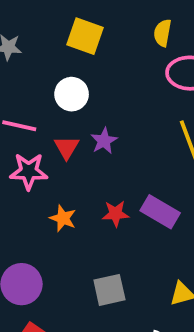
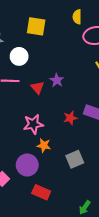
white circle: (72, 94) -> (19, 56), moved
pink star: (29, 171) -> (33, 124), moved
orange star: (63, 218) -> (44, 145), moved

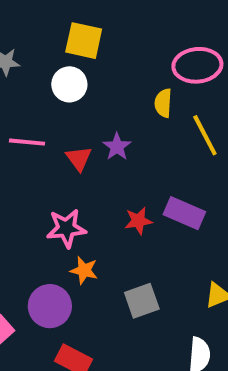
yellow semicircle: (77, 17) -> (163, 103), moved
white circle: (19, 56) -> (69, 84), moved

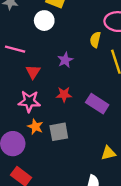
red triangle: (79, 158) -> (33, 72), moved
red star: (138, 221) -> (64, 94), moved
gray square: (142, 301) -> (59, 132), moved

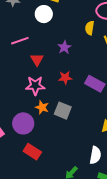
pink line: (15, 49) -> (20, 41), turned -30
gray square: (59, 132) -> (63, 111), turned 36

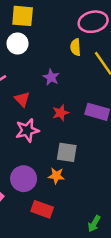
orange star: (42, 107) -> (56, 176), moved

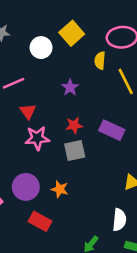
yellow square: (23, 16) -> (72, 33), moved, turned 35
red triangle: (22, 99) -> (28, 111), moved
gray square: (67, 152) -> (75, 151), moved, turned -30

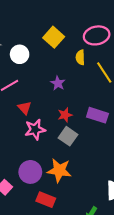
white circle: (41, 48) -> (20, 54), moved
gray square: (75, 151) -> (68, 136), turned -36
orange star: (60, 189) -> (59, 170), size x1.6

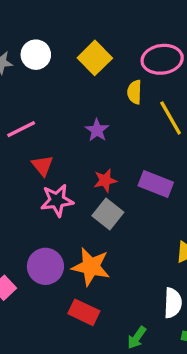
white circle: (20, 54) -> (36, 55), moved
red rectangle: (46, 200) -> (84, 312), moved

